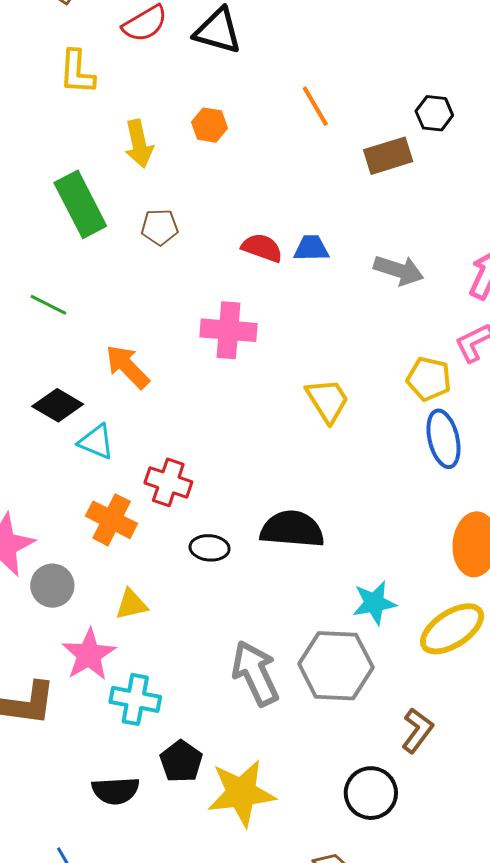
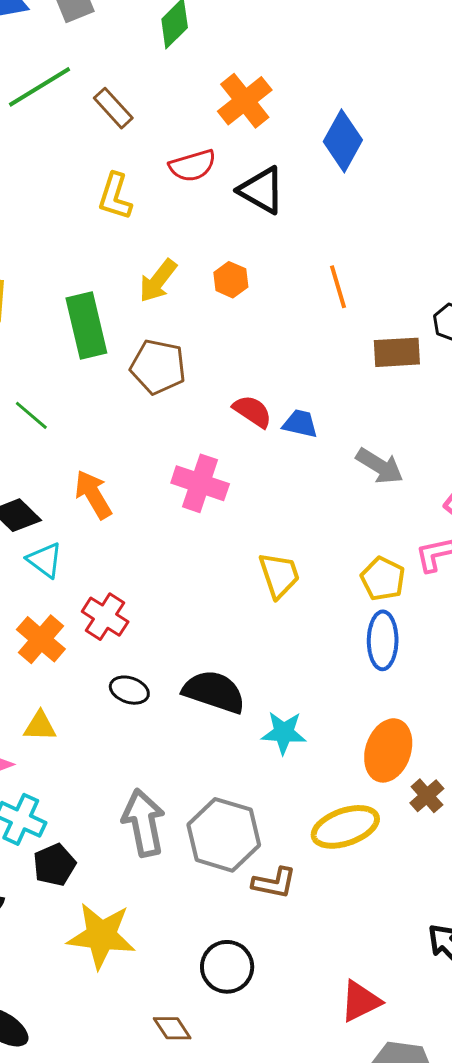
yellow arrow: (139, 144) -> (158, 281), turned 36
brown pentagon: (160, 227) -> (158, 367), size x1.5
cyan star: (374, 603) -> (284, 733), moved
brown L-shape: (417, 730) -> (274, 883), moved, turned 51
black pentagon: (181, 761) -> (54, 865), moved

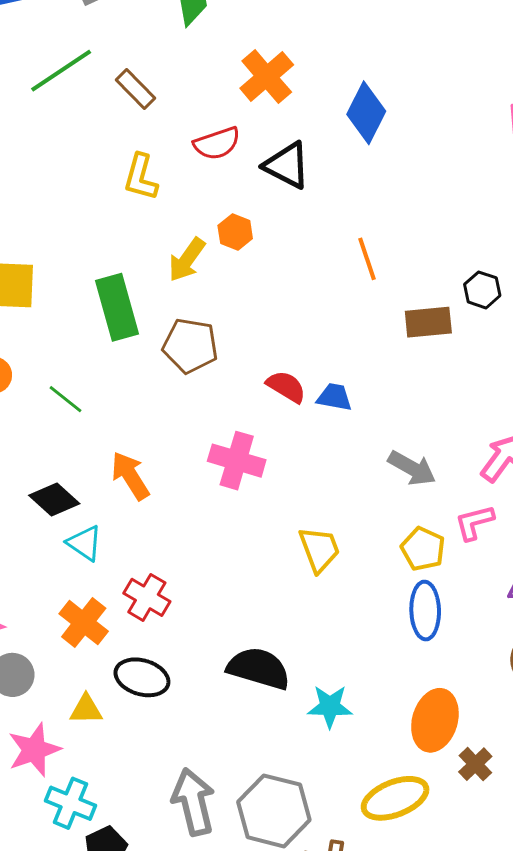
orange hexagon: (231, 280) -> (235, 232), moved
gray arrow: (380, 466) -> (412, 468), moved
black ellipse: (129, 690) -> (142, 677), moved, size x1.4

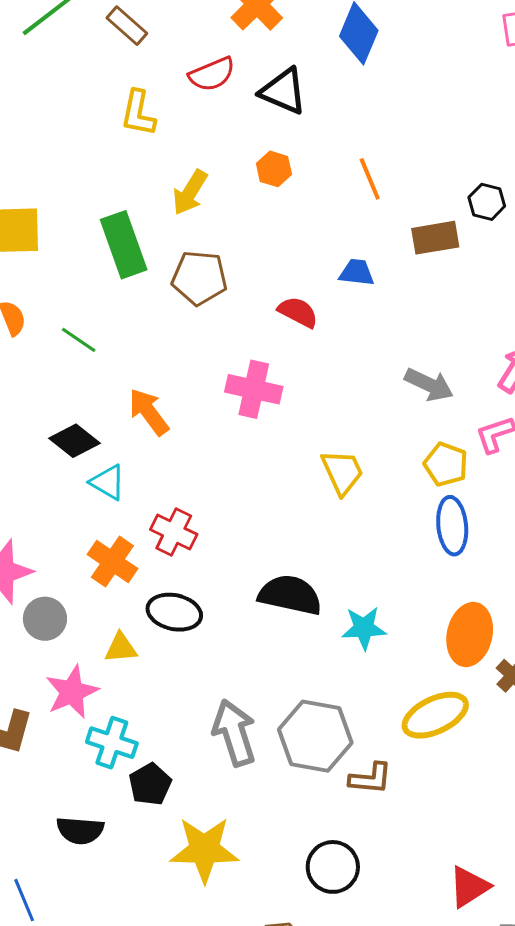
orange hexagon: (235, 232) -> (274, 169), moved
blue trapezoid: (334, 397) -> (357, 272), moved

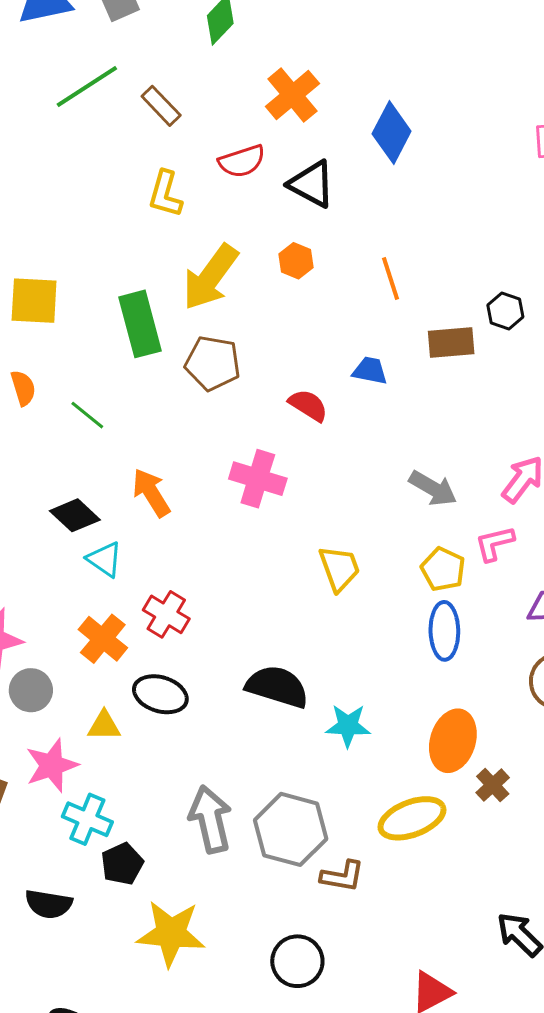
yellow arrow: (190, 192) -> (210, 277), size x1.5

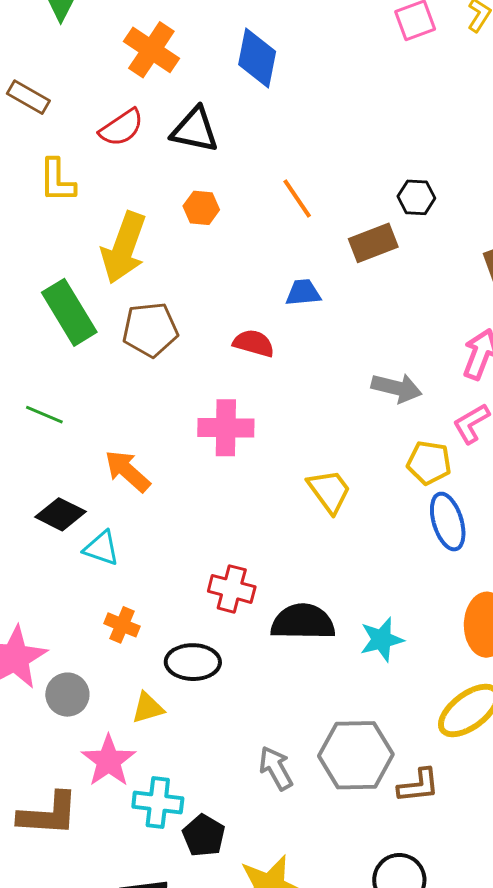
red cross: (166, 614) -> (232, 589), moved
orange cross: (103, 639) -> (122, 625), size x0.7
gray arrow: (210, 819) -> (276, 768), size x0.7

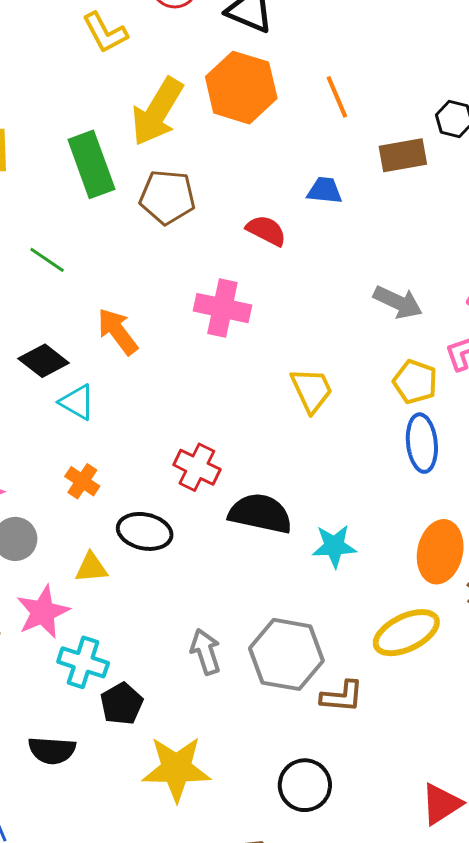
yellow L-shape: (57, 181) -> (105, 33), turned -39
orange hexagon: (201, 208) -> (241, 88), size x2.0

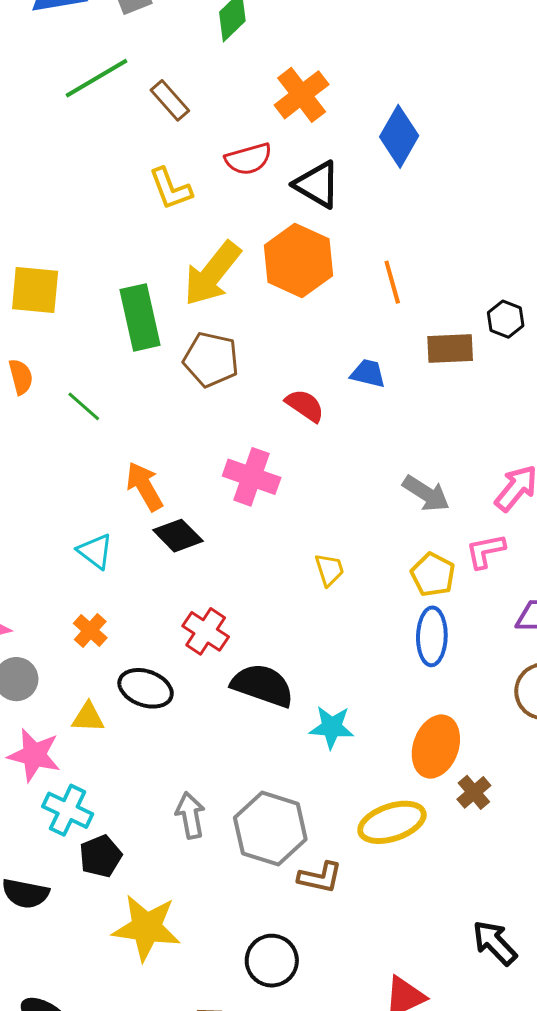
black diamond: (44, 361) -> (178, 536), moved
yellow trapezoid: (312, 390) -> (329, 570), size x0.7
pink star: (43, 612) -> (34, 755), turned 30

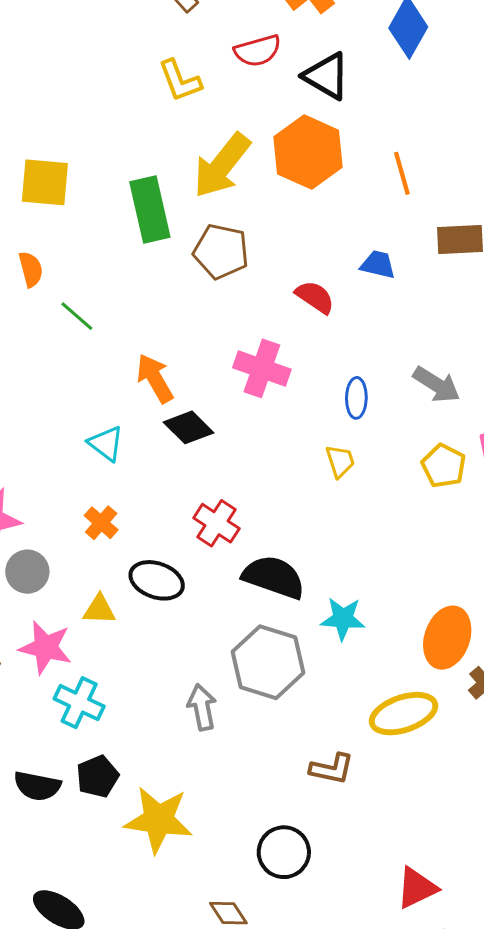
green line: (84, 406) -> (77, 316), moved
blue ellipse: (432, 636) -> (356, 398), moved, size x0.7
gray hexagon: (270, 829) -> (268, 662), moved
black pentagon: (101, 856) -> (98, 776), moved

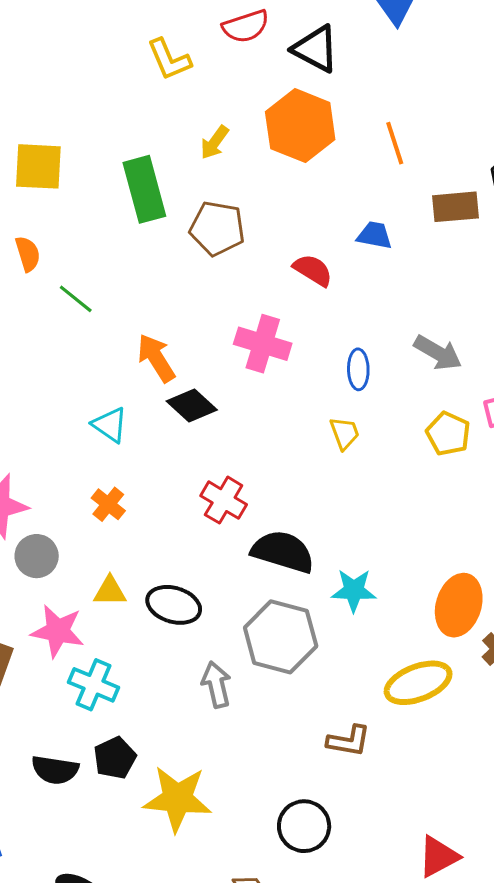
yellow arrow: (222, 165) -> (215, 142), size x0.5
black ellipse: (157, 580) -> (174, 605), moved

